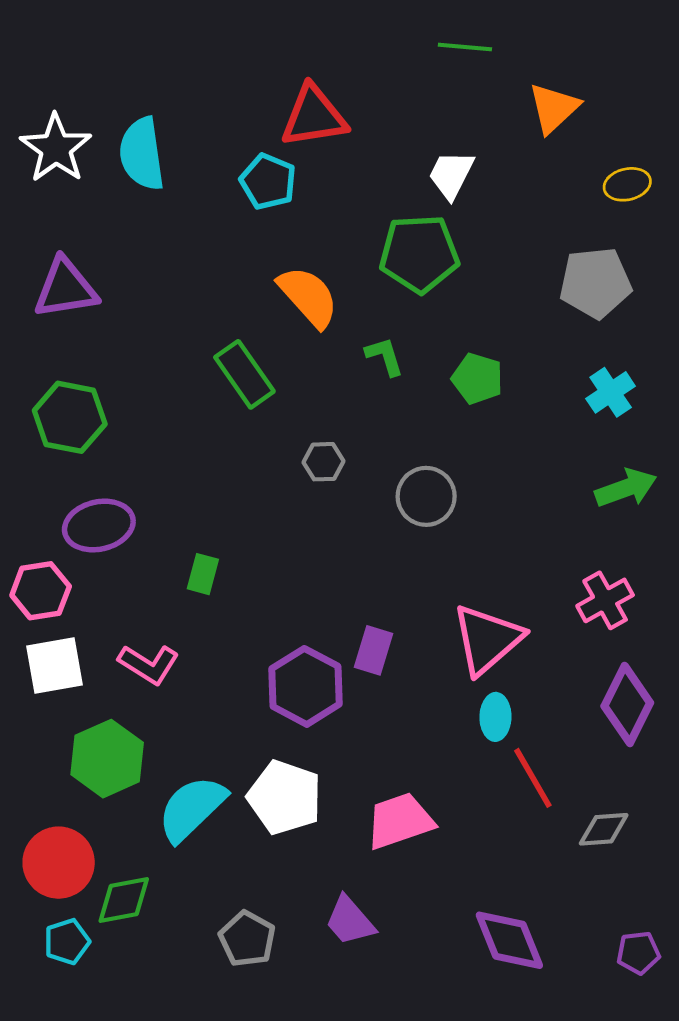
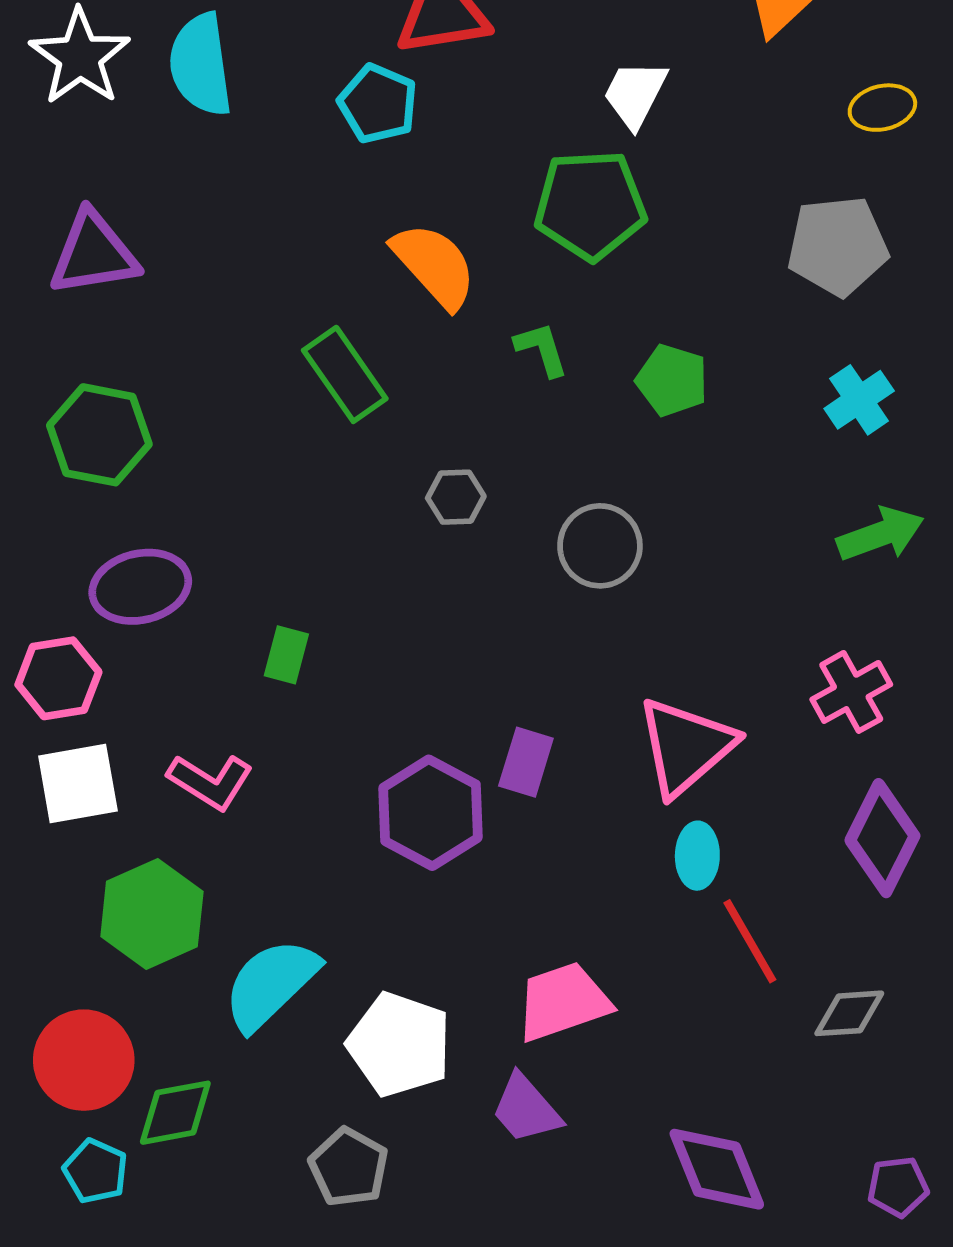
white pentagon: (285, 797) -> (399, 1045), moved
purple trapezoid: (350, 921) -> (526, 1109), moved
cyan pentagon: (67, 942) -> (95, 1171), turned -30

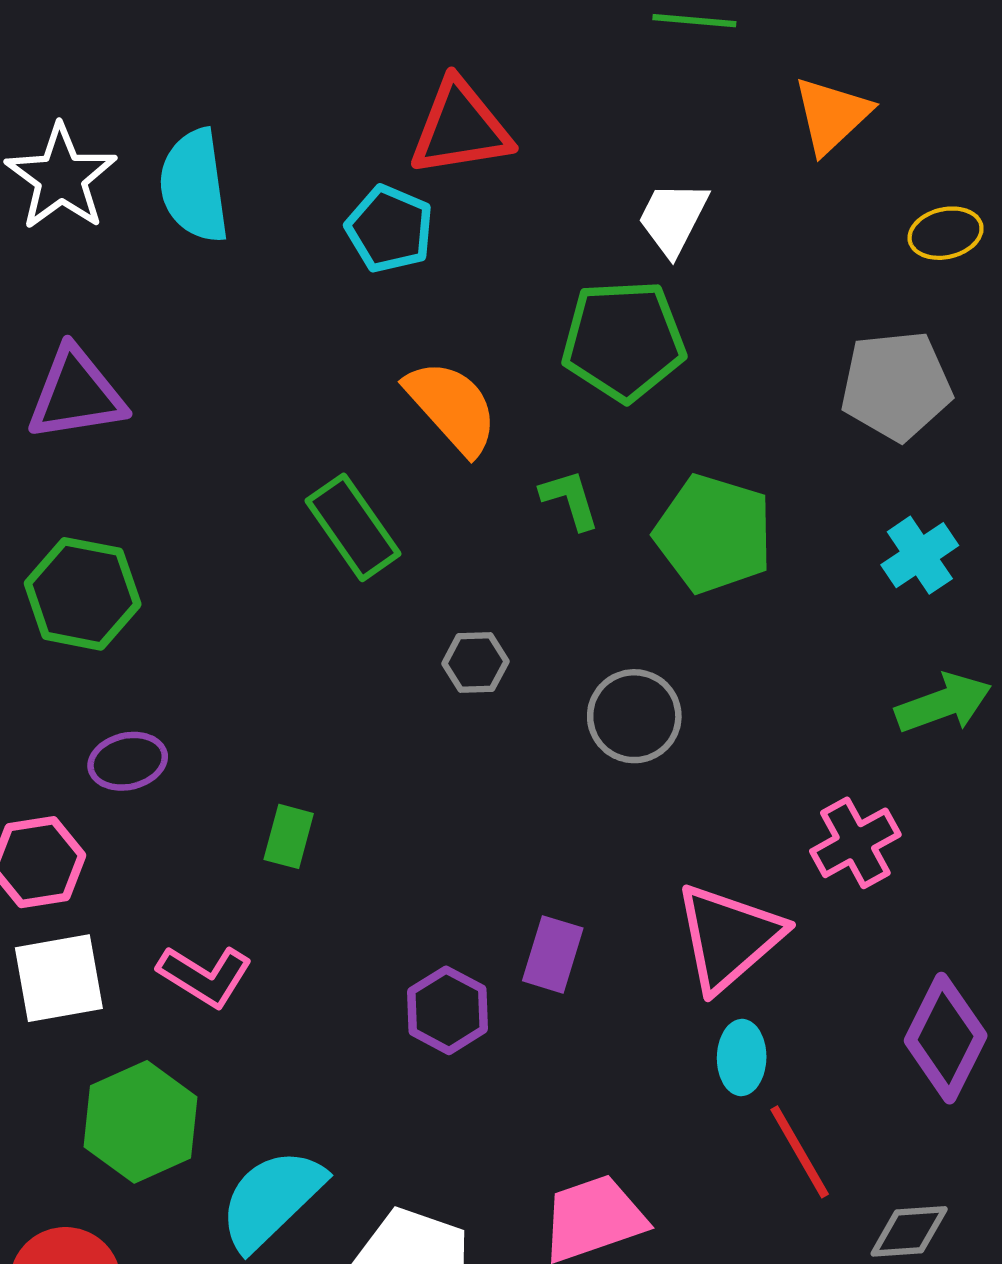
green pentagon: (672, 380) -> (714, 534), size x1.5
purple ellipse: (140, 587) -> (128, 761), size x0.7
pink cross: (851, 692) -> (855, 843), moved
purple hexagon: (430, 813) -> (448, 1010), size x0.7

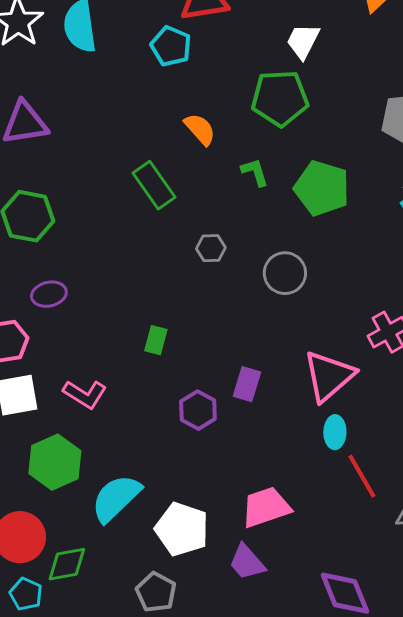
orange semicircle: (452, 407) -> (200, 129), size x0.7
green rectangle: (289, 836) -> (156, 340), moved

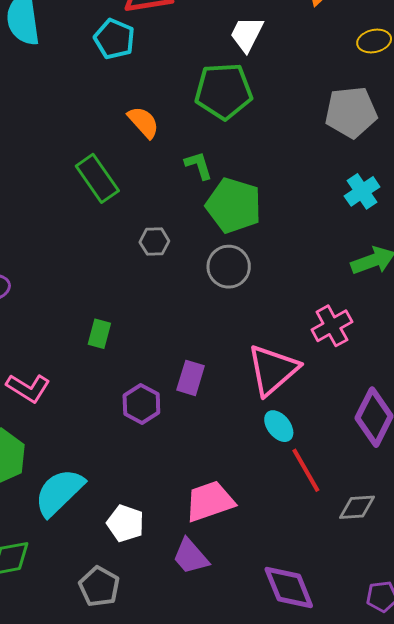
green pentagon: (322, 188) -> (234, 205), moved
cyan ellipse: (335, 432) -> (279, 426), turned -40
white pentagon: (182, 529) -> (125, 523), size x0.7

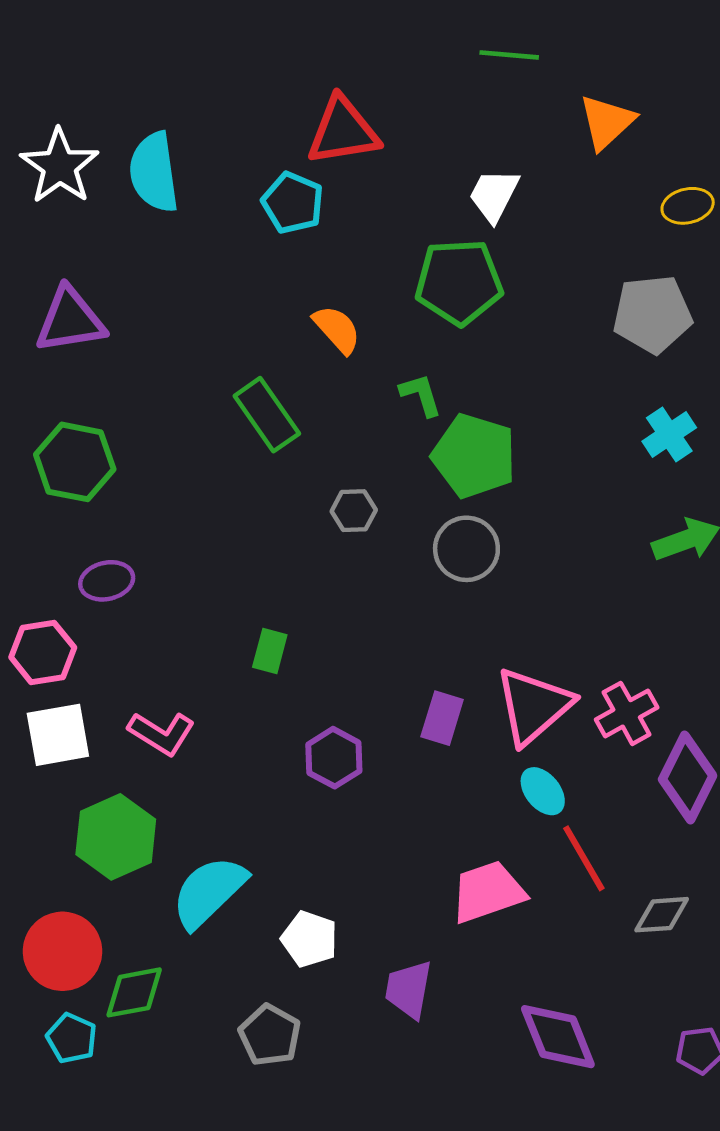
pink cross: (332, 326) -> (627, 713), moved
purple rectangle: (191, 378) -> (442, 718), moved
pink trapezoid: (210, 501) -> (488, 892), moved
purple trapezoid: (191, 556) -> (409, 989), turned 51

